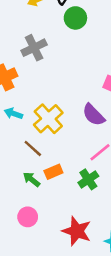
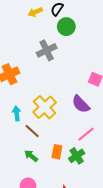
gray cross: (34, 48) -> (47, 50), moved
cyan arrow: (13, 114) -> (17, 113), moved, turned 64
orange rectangle: (53, 172) -> (57, 152), moved, turned -56

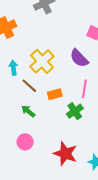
pink line: (86, 134) -> (84, 89), turned -42
orange rectangle: (57, 152) -> (55, 94), moved, turned 64

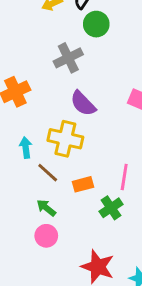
purple semicircle: (79, 58) -> (83, 103), moved
yellow cross: (42, 61) -> (65, 139), turned -35
pink circle: (25, 142) -> (46, 236), moved

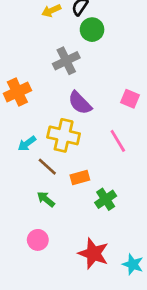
cyan arrow: (26, 148) -> (27, 144), turned -120
pink line: (124, 177) -> (118, 141), moved, turned -40
pink circle: (46, 236) -> (38, 240), moved

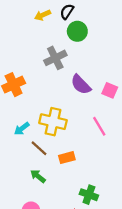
purple semicircle: (80, 103) -> (81, 85), moved
green cross: (106, 199) -> (89, 195), moved, turned -36

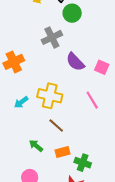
brown line: (39, 148) -> (56, 126), moved
orange rectangle: (67, 158) -> (63, 152), moved

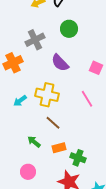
green circle: (72, 13) -> (69, 29), moved
gray cross: (52, 37) -> (35, 40), moved
purple semicircle: (75, 62) -> (60, 63), moved

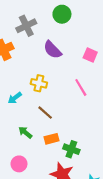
yellow cross: (47, 95) -> (39, 83), size x0.7
cyan arrow: (20, 101) -> (15, 98), moved

